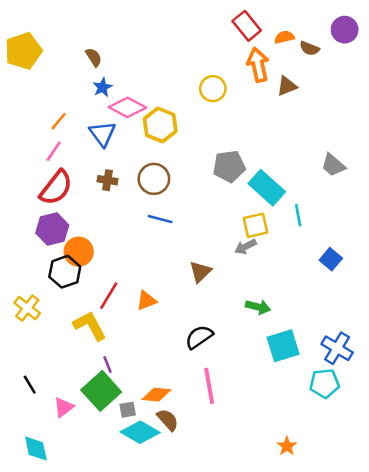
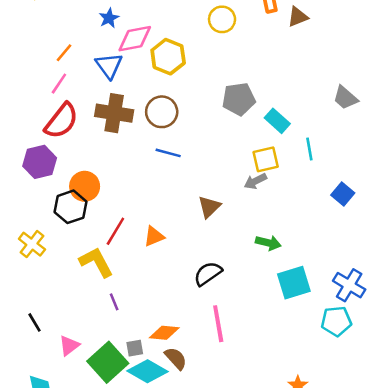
pink diamond: (128, 107) -> (135, 39), turned -39
brown cross: (107, 180) -> (114, 113), size x1.8
cyan rectangle: (267, 188) -> (277, 121), size x0.7
purple hexagon: (52, 229) -> (40, 162), moved
green square: (101, 391) -> (108, 362), moved

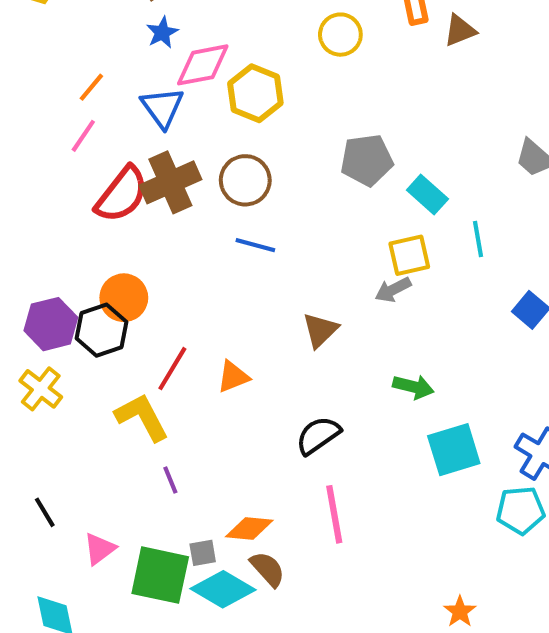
brown cross: (114, 113) -> (170, 182), turned -33
red semicircle: (61, 121) -> (122, 194), moved
purple hexagon: (40, 162) -> (51, 324), moved
green square: (108, 362) -> (160, 575), turned -36

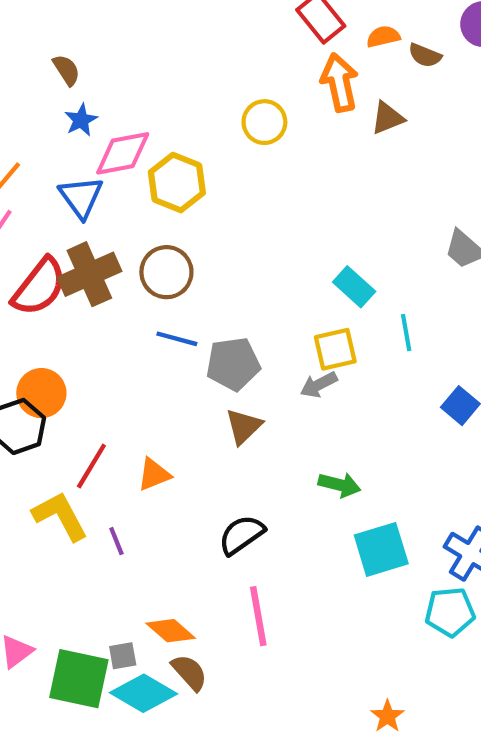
gray pentagon: (367, 160) -> (233, 364), moved
purple line: (170, 480) -> (116, 541), moved
orange diamond: (249, 529) -> (171, 631), turned 36

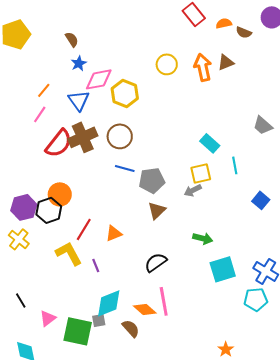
orange arrow: (339, 82) -> (203, 67), moved
orange diamond: (171, 631) -> (145, 309), moved
cyan diamond: (144, 693) -> (109, 303), moved, turned -52

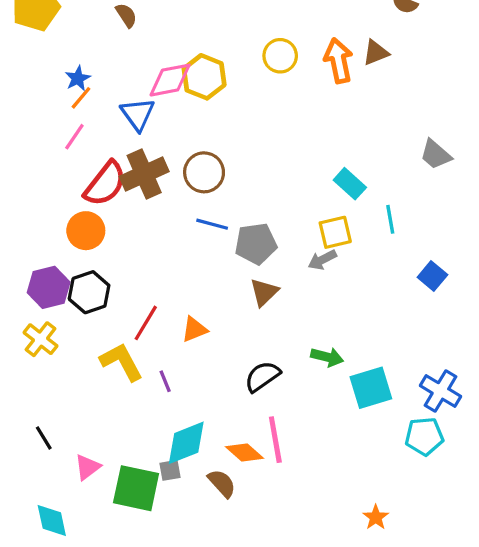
blue star: (79, 63) -> (78, 78), moved
yellow hexagon: (125, 93) -> (204, 77), moved
orange circle: (60, 194) -> (86, 231), moved
green arrow: (203, 238) -> (327, 357), moved

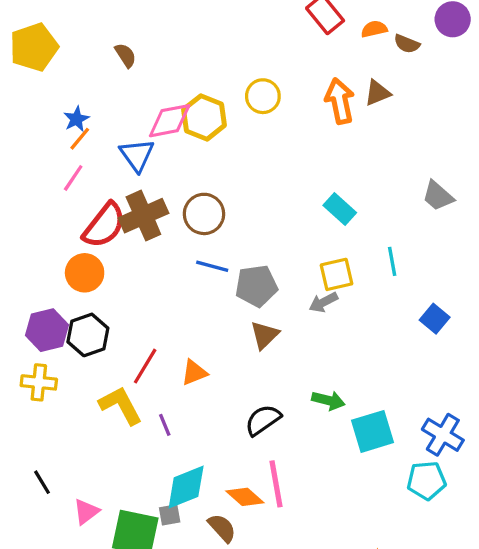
yellow circle: (280, 56) -> (263, 96), moved
cyan rectangle: (350, 184) -> (340, 209), moved
yellow cross: (40, 339) -> (39, 382), turned -32

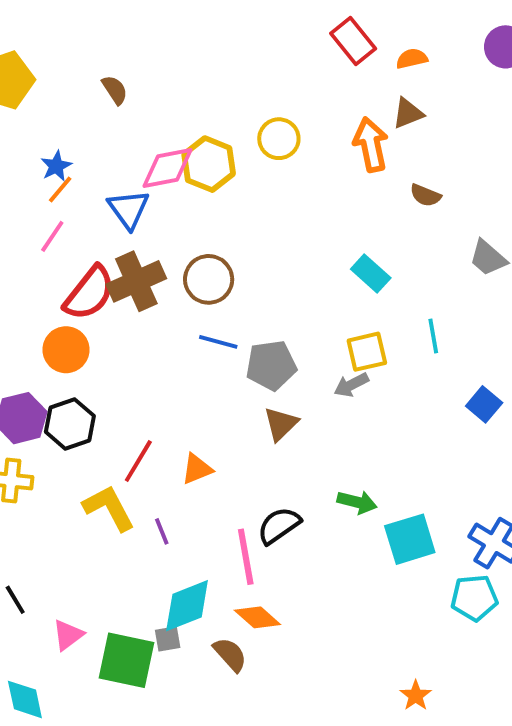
brown semicircle: (407, 44) -> (425, 195), moved
brown triangle: (377, 93) -> (408, 113), moved
pink line: (276, 484) -> (246, 557), moved

